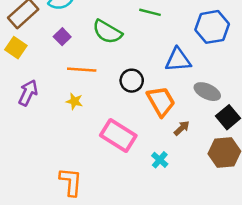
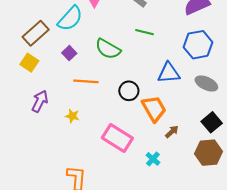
gray ellipse: (207, 92) -> (206, 83), moved
yellow star: (74, 101) -> (72, 116), moved

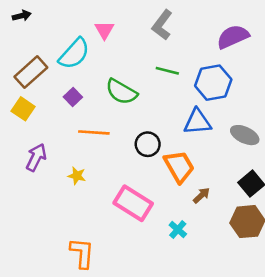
blue hexagon: (198, 45) -> (213, 83), moved

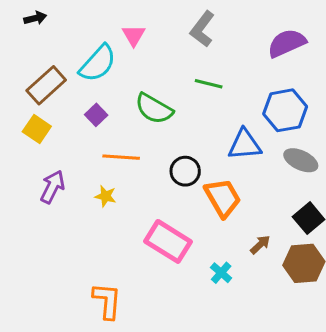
blue hexagon: (213, 83) -> (285, 110), moved
yellow star: (77, 176) -> (106, 196), moved
brown arrow: (201, 195) -> (260, 245), moved

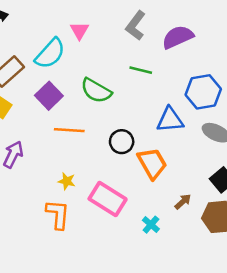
purple semicircle: (287, 43) -> (178, 37), moved
purple square: (96, 115) -> (49, 96), size x1.5
yellow star: (106, 196) -> (67, 181), moved
orange L-shape: (107, 301) -> (58, 214), moved

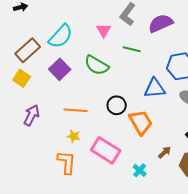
pink triangle: (79, 31) -> (104, 30), moved
orange line: (69, 130) -> (76, 110), moved

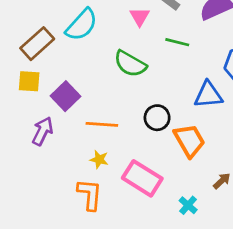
purple square: (60, 69) -> (65, 96), moved
yellow square: (22, 78) -> (29, 81), turned -30

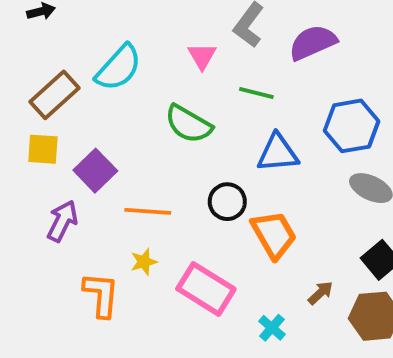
blue triangle: (208, 95) -> (278, 153), moved
yellow star: (99, 159) -> (144, 262), turned -30
orange L-shape: (90, 194) -> (101, 295), moved

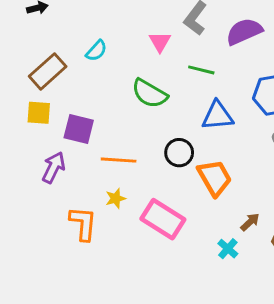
cyan semicircle: (119, 68) -> (96, 51), size x0.6
purple square: (95, 171) -> (79, 129), turned -32
cyan cross: (272, 328) -> (228, 249), moved

